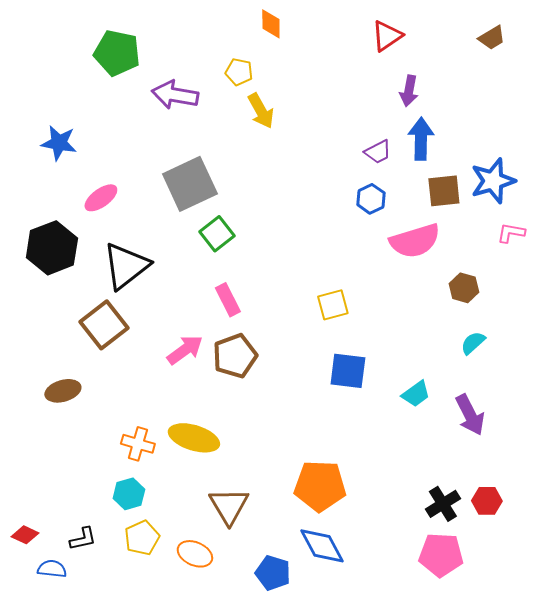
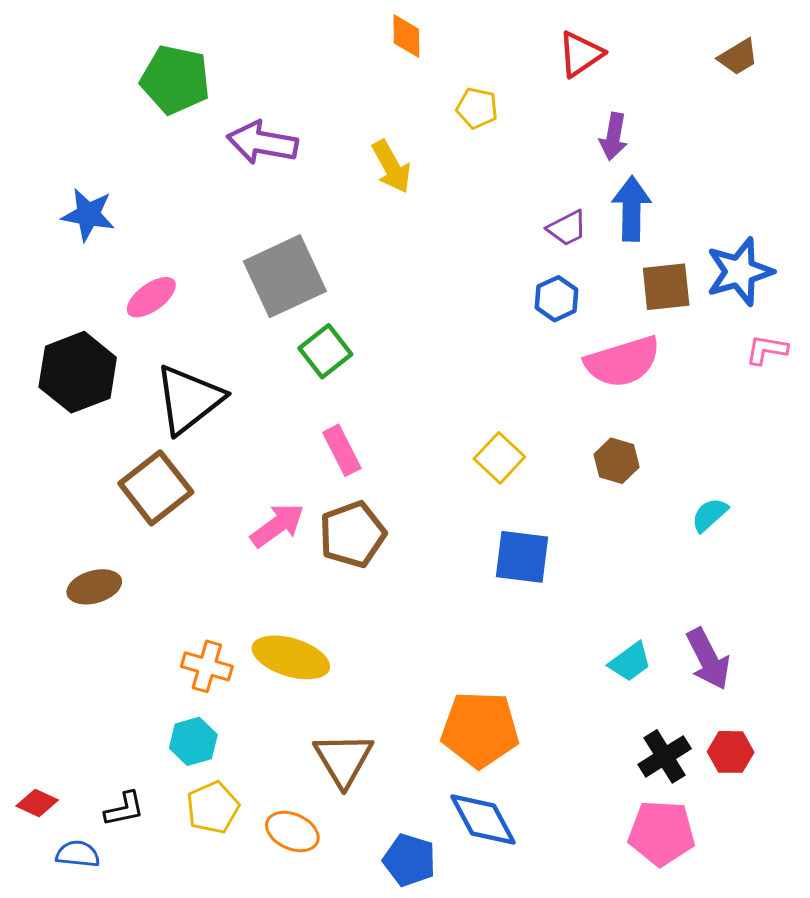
yellow pentagon: (239, 72) -> (477, 108), moved
brown hexagon: (464, 288) -> (617, 461), moved
yellow square: (333, 305) -> (499, 458), turned -32
cyan trapezoid: (416, 394) -> (630, 662), moved
purple arrow: (470, 415) -> (708, 659), moved

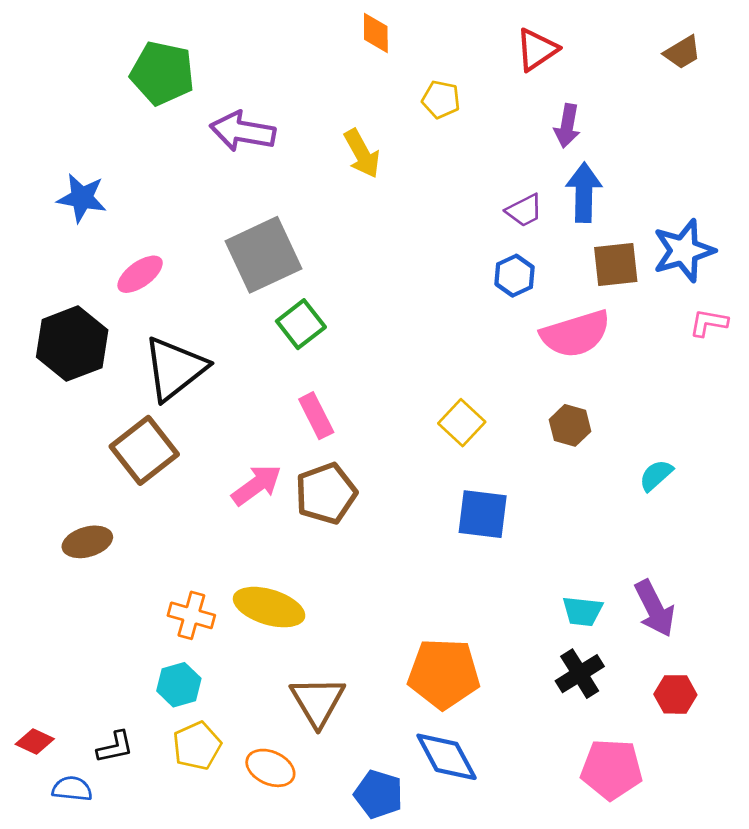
cyan trapezoid: (630, 662) -> (582, 611), turned 42
black cross: (665, 756) -> (580, 674), moved

